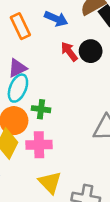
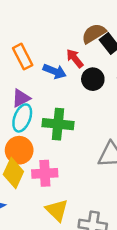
blue arrow: (56, 19) -> (55, 71), moved
red arrow: (69, 52) -> (75, 58), moved
green cross: (41, 109) -> (58, 124), moved, size x1.6

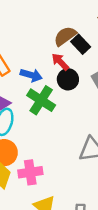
red arrow: (75, 58) -> (60, 62), moved
green cross: (58, 124) -> (41, 100), moved, turned 32

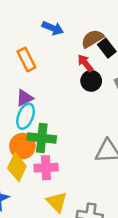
blue arrow: (31, 75) -> (53, 28), moved
green cross: (41, 100) -> (42, 138), moved, turned -32

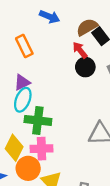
orange circle: (22, 146) -> (28, 168), moved

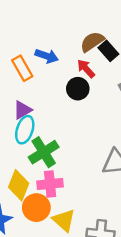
blue arrow: (50, 17) -> (47, 56), moved
black circle: (85, 67) -> (78, 89), moved
green cross: (38, 120) -> (44, 152), turned -35

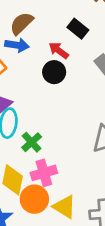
brown semicircle: (92, 42) -> (21, 23), moved
green cross: (44, 152) -> (32, 142), size x0.7

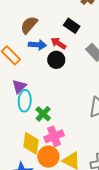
blue arrow: (17, 45) -> (37, 45), moved

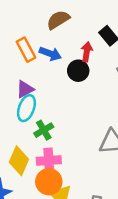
red arrow: (58, 43) -> (87, 52), turned 49
blue arrow: (37, 45) -> (50, 54), moved
orange circle: (48, 157) -> (49, 182), moved

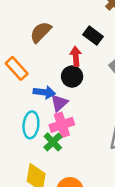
blue arrow: (50, 54) -> (44, 92), moved
purple triangle: (25, 89) -> (59, 103), moved
pink cross: (49, 161) -> (62, 125), moved

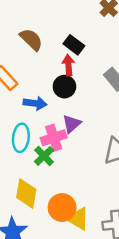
brown semicircle: (41, 32) -> (31, 39), turned 90
black rectangle: (93, 36) -> (74, 45), moved
purple triangle: (59, 103) -> (72, 124), moved

